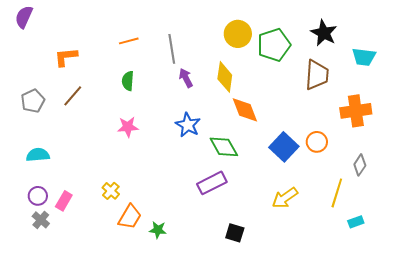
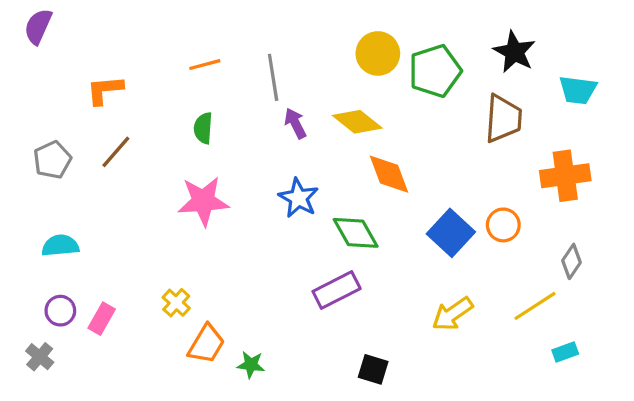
yellow diamond: (225, 77) -> (357, 122), turned -60
pink star: (128, 127) -> (203, 201), size x1.5
yellow line: (337, 193) -> (535, 306), turned 40
gray cross: (41, 220) -> (40, 357), moved

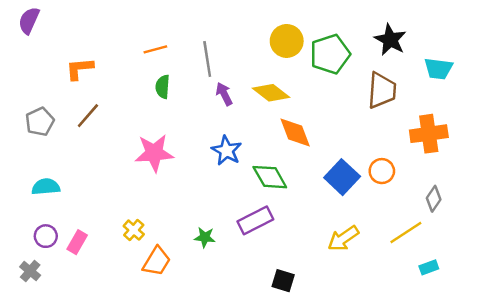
green semicircle: (203, 128) -> (163, 87), moved
green star: (251, 365) -> (205, 237), moved

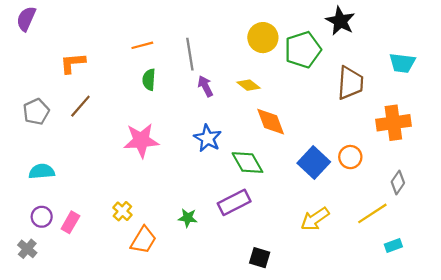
black star: (390, 40) -> (340, 21), moved
yellow diamond: (271, 93) -> (249, 85), size x0.7

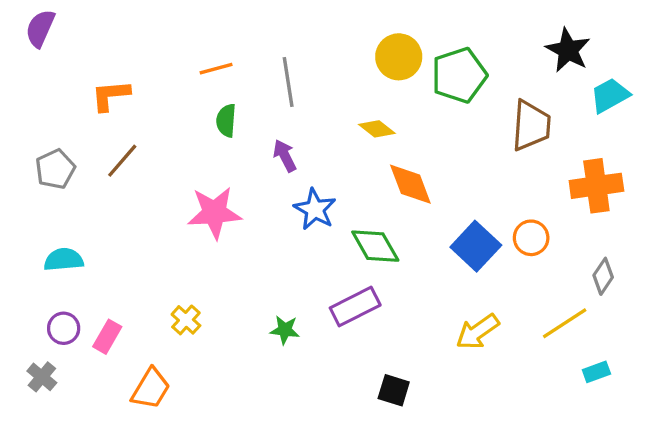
black star: (340, 21) -> (568, 50), moved
cyan trapezoid: (402, 63) -> (610, 95), turned 144
purple arrow: (205, 86) -> (285, 156), moved
orange trapezoid: (143, 240) -> (151, 389), moved

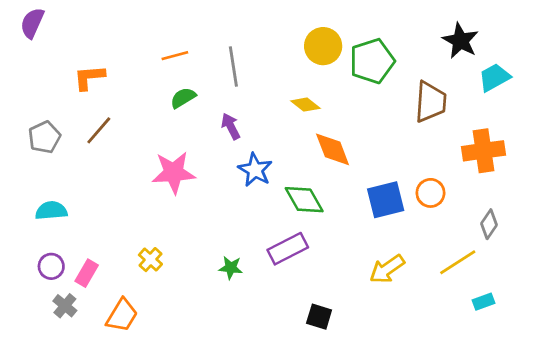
green semicircle: (226, 120) -> (183, 98), turned 55
blue square: (476, 246) -> (386, 200), turned 33
gray cross: (42, 377) -> (65, 306), moved

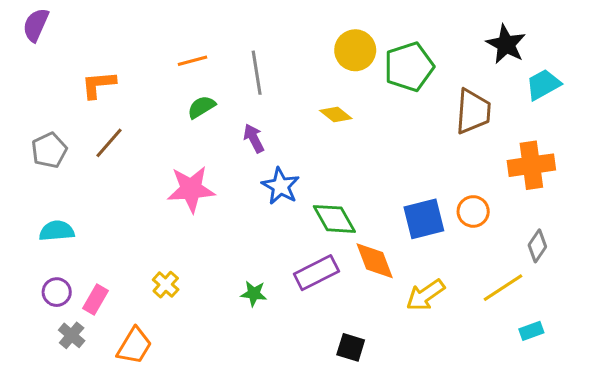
orange diamond: (333, 149) -> (375, 261), moved

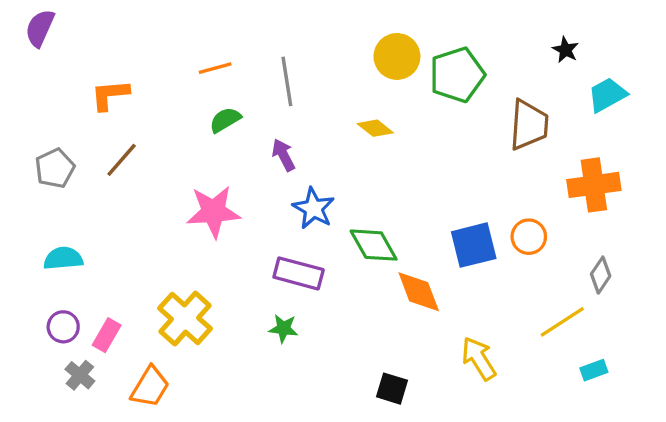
black star: (506, 44) -> (566, 50), size x0.6
purple rectangle: (316, 273) -> (299, 273), moved, turned 42
yellow cross: (166, 285) -> (185, 318), size x1.8
yellow arrow: (425, 295) -> (479, 359), moved, turned 93

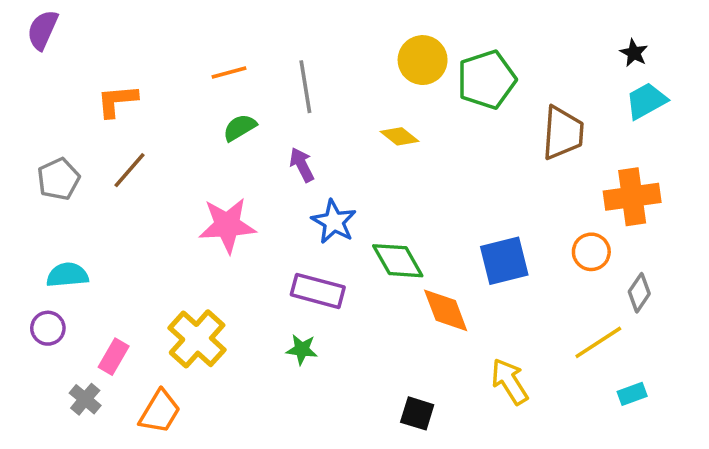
black star: (566, 50) -> (634, 53), moved
orange circle: (529, 237) -> (591, 252), moved
purple circle: (63, 327) -> (48, 328), moved

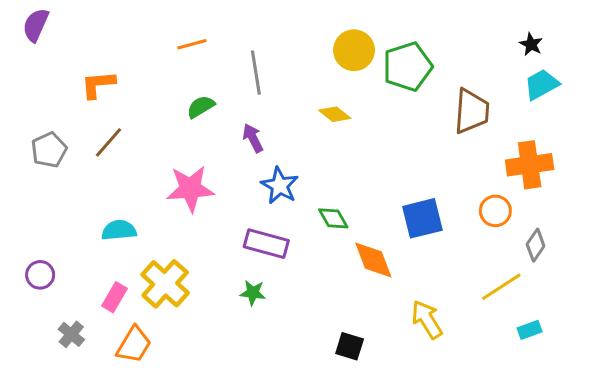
orange line: (229, 72) -> (192, 44), moved
green diamond: (398, 261) -> (333, 218), size x0.7
cyan semicircle: (67, 275) -> (119, 230), moved
pink rectangle: (114, 357) -> (115, 297), moved

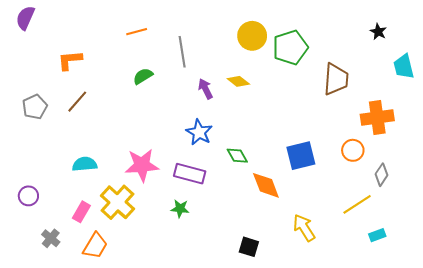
cyan trapezoid: (541, 84) -> (404, 67), moved, turned -75
purple arrow: (253, 138) -> (205, 89), moved
pink star: (190, 189) -> (142, 165), moved

